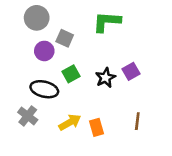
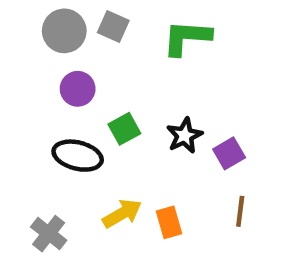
gray square: (65, 38) -> (113, 26), moved
purple square: (131, 71) -> (229, 153), moved
gray cross: (28, 116) -> (49, 234), moved

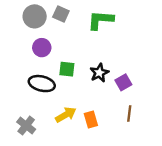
green square: (124, 129) -> (67, 69), turned 35

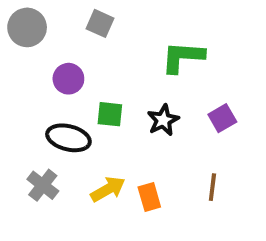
gray circle: (35, 16) -> (27, 27), moved
green L-shape: (101, 20) -> (183, 57), moved
purple square: (123, 82) -> (222, 118), moved
gray cross: (26, 126) -> (43, 185), moved

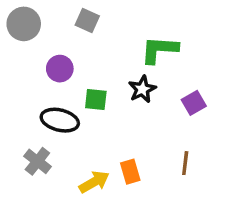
black star: (163, 120) -> (142, 89), moved
yellow arrow: (108, 189) -> (94, 182), moved

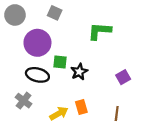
purple circle: (60, 69) -> (37, 43), size x1.6
black star: (142, 89) -> (79, 72), moved
purple square: (194, 103) -> (123, 77), moved
brown line: (185, 163) -> (117, 113), moved

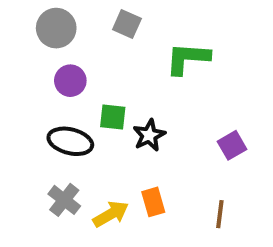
gray square: (55, 13) -> (127, 24), moved
gray circle: (15, 15) -> (56, 28), moved
purple circle: (37, 43) -> (70, 81), size x0.6
gray cross: (24, 101) -> (64, 200), moved

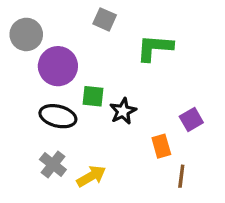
gray circle: (56, 28) -> (26, 34), moved
purple circle: (70, 81) -> (58, 66), size x1.5
orange rectangle: (153, 202) -> (161, 146), moved

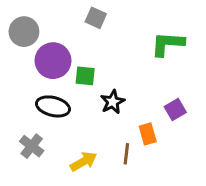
green L-shape: (155, 48) -> (168, 44), moved
green square: (93, 96) -> (85, 76), moved
gray cross: (53, 165) -> (32, 146), moved
brown line: (181, 176) -> (126, 154), moved

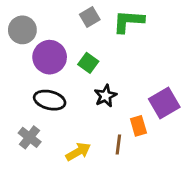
gray square: (96, 18) -> (90, 17), turned 36
green L-shape: (168, 44) -> (128, 21), moved
green square: (85, 76) -> (88, 63), moved, turned 30
purple square: (175, 109) -> (164, 103), size x1.5

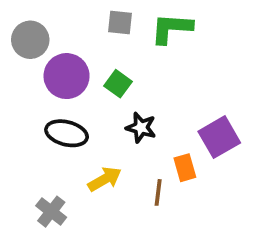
gray square: (90, 17) -> (120, 23), turned 36
black star: (105, 96) -> (141, 128), turned -30
gray cross: (30, 137) -> (51, 212), moved
yellow arrow: (78, 152) -> (105, 179), moved

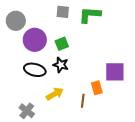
green square: (118, 84) -> (62, 44), turned 32
black star: (141, 128) -> (61, 65), moved
purple square: (219, 137) -> (115, 72), turned 30

